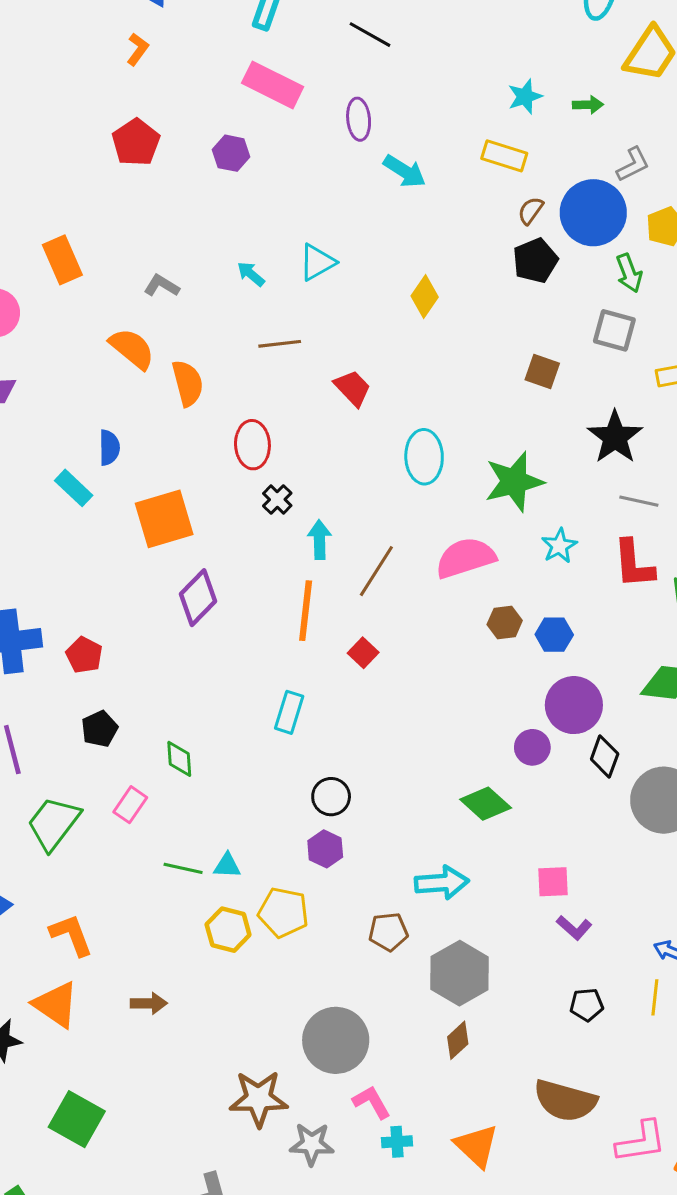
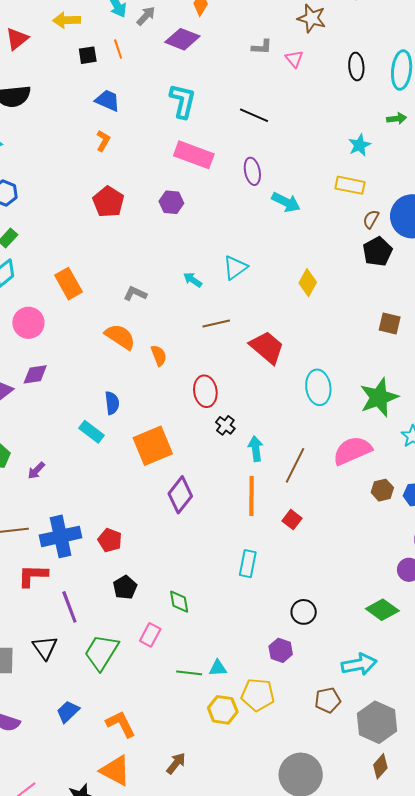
green arrow: (588, 105) -> (397, 119), moved
orange semicircle: (188, 383) -> (159, 356), size x0.7
red trapezoid: (353, 388) -> (267, 347), size x1.4
black circle: (331, 797) -> (304, 612), moved
brown arrow: (149, 1003) -> (176, 763), turned -45

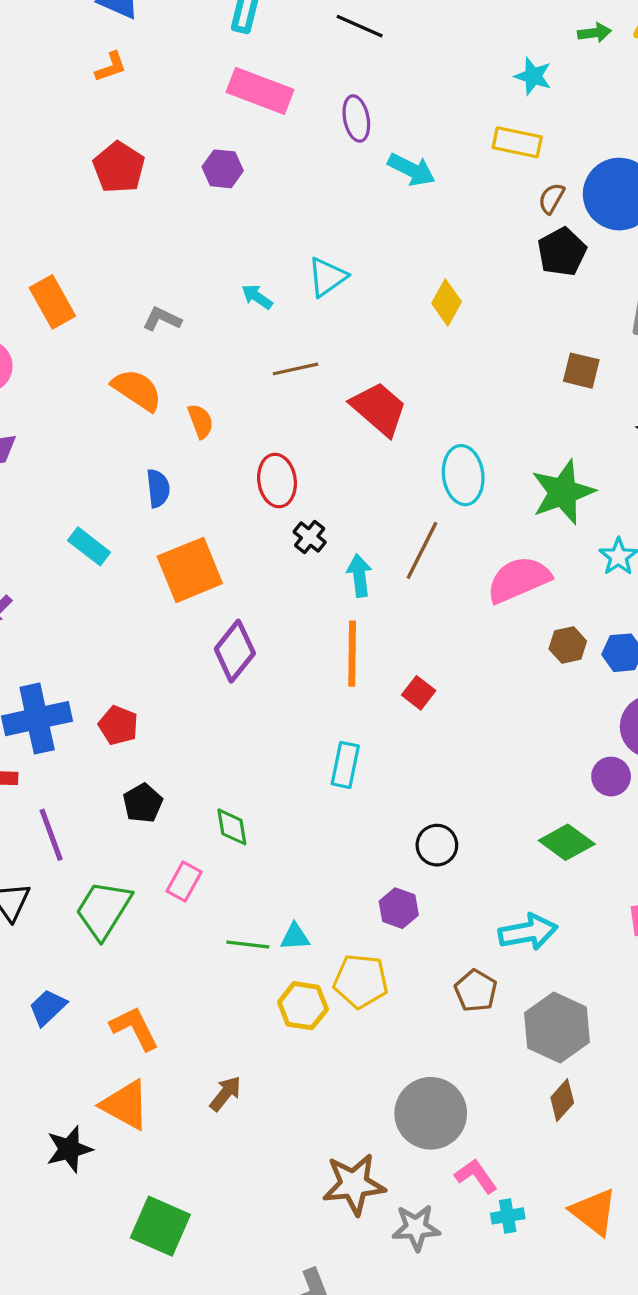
orange L-shape: (103, 141) -> (111, 67), turned 40
cyan star: (359, 145) -> (533, 76), turned -30
blue semicircle: (112, 403) -> (158, 488), moved
brown line: (295, 465) -> (422, 550), moved
brown pentagon: (328, 700) -> (476, 991), turned -30

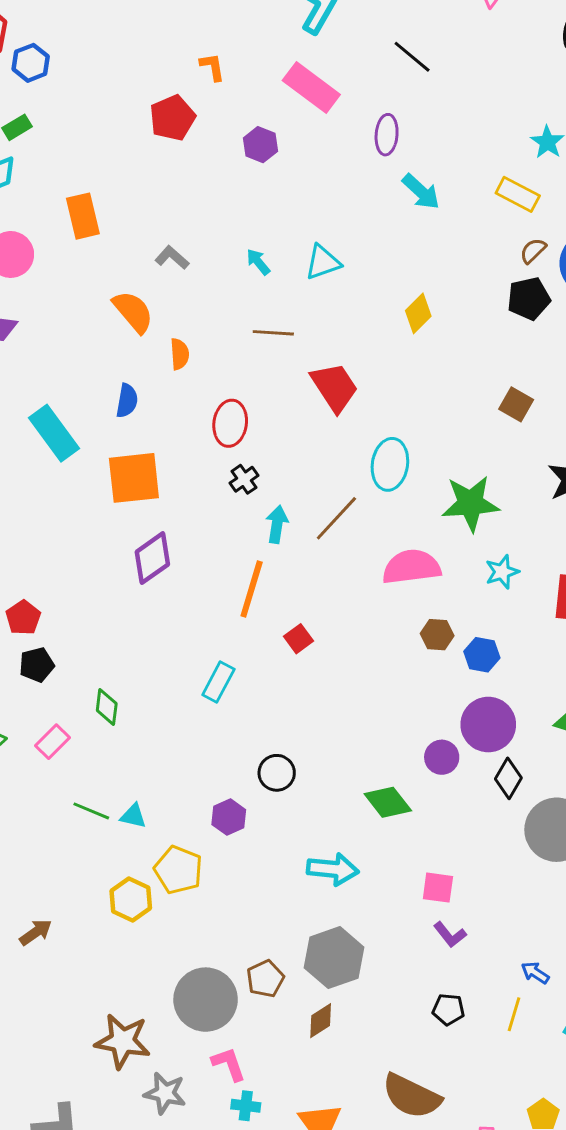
orange L-shape: (111, 67) -> (212, 67), moved, turned -96
cyan rectangle: (89, 546) -> (54, 433), size x1.5
red pentagon: (118, 725) -> (23, 618), moved
brown pentagon: (476, 991) -> (265, 979), moved
yellow hexagon: (303, 1006) -> (131, 899), moved

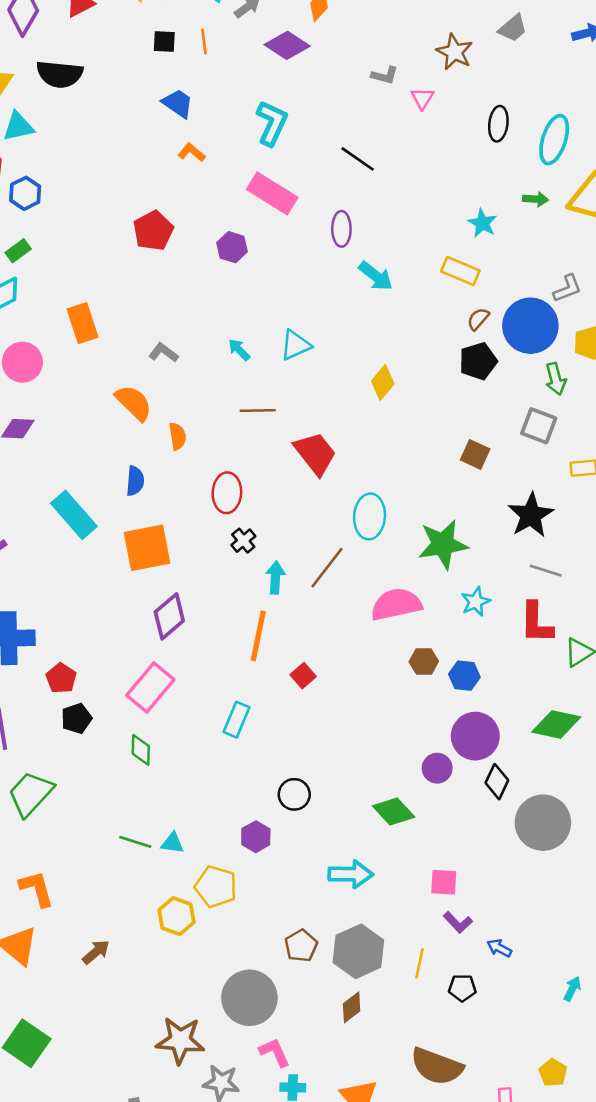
orange L-shape: (212, 67) -> (192, 152), moved, turned -36
pink rectangle: (53, 742) -> (150, 687), moved, size x1.6
blue arrow: (535, 973) -> (499, 948), moved
brown pentagon: (265, 979) -> (301, 946), moved
yellow line: (514, 1014) -> (419, 963), moved

